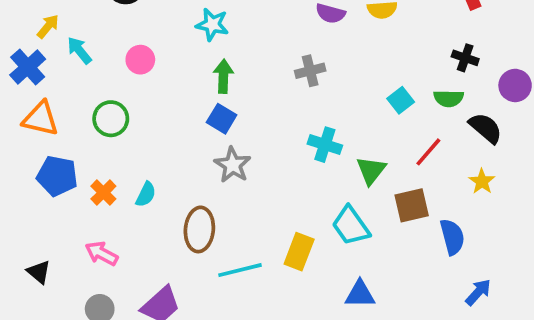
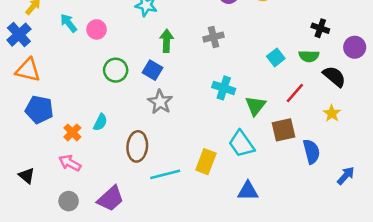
cyan arrow: (79, 50) -> (69, 23), moved
green arrow: (223, 76) -> (166, 41), moved
green circle: (111, 119) -> (116, 70), moved
orange cross: (103, 193) -> (72, 132), moved
blue arrow: (478, 292) -> (346, 176), moved

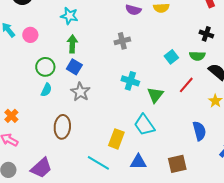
green arrow: (166, 41) -> (72, 44), moved
cyan semicircle: (100, 122) -> (46, 90), moved
brown square: (283, 130) -> (177, 164), moved
cyan line: (165, 174) -> (98, 163), moved, turned 45
blue triangle: (248, 191) -> (138, 162), moved

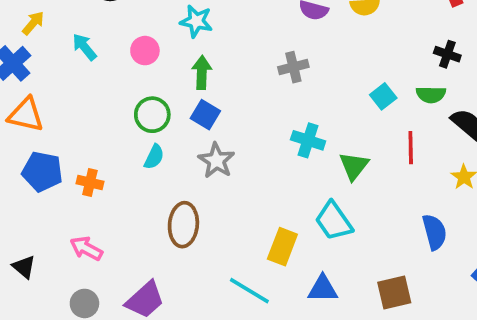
pink circle: (30, 35) -> (145, 51), moved
red line: (186, 85) -> (411, 148), turned -42
orange cross: (11, 116) -> (90, 183), moved, turned -32

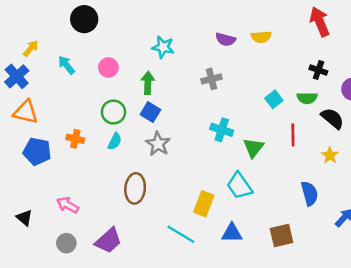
cyan star: (196, 21) -> (163, 47), moved
orange cross: (90, 183) -> (75, 139), moved

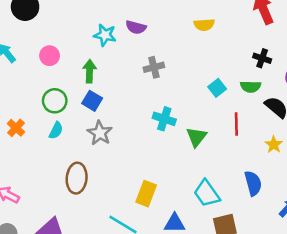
purple semicircle: (225, 39) -> (136, 27), moved
orange cross: (75, 139) -> (16, 128), turned 30
cyan trapezoid: (239, 186) -> (207, 194), moved

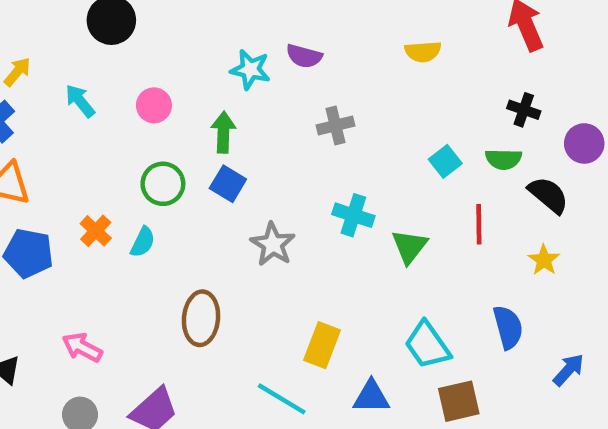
cyan semicircle: (56, 130) -> (143, 242), moved
gray star: (100, 133) -> (273, 244), moved

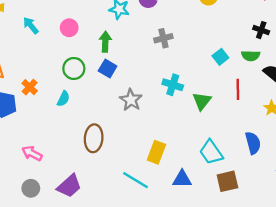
orange cross: (96, 231) -> (30, 87), moved

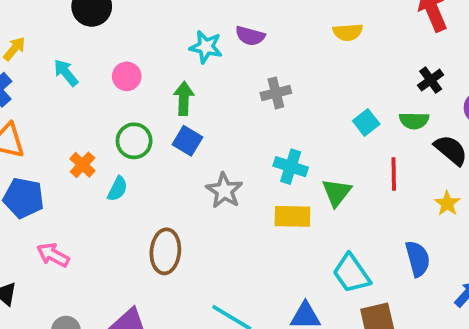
black cross: (261, 30) -> (431, 80), turned 35
orange cross: (30, 87) -> (82, 165), moved
yellow rectangle: (156, 152) -> (292, 216), moved, turned 70
pink arrow: (32, 153) -> (53, 255), moved

